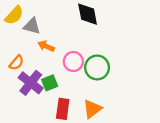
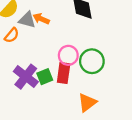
orange arrow: (46, 46) -> (41, 19), moved
orange semicircle: (16, 63) -> (12, 35), moved
red rectangle: (63, 109) -> (64, 73), moved

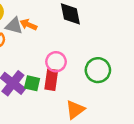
green circle: (92, 61) -> (98, 70), moved
green square: (45, 77) -> (32, 83), turned 35

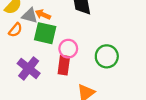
green square: (32, 83) -> (45, 33), moved, size x1.5

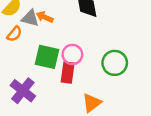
green square: (45, 33) -> (47, 57), moved
purple cross: (29, 68) -> (23, 91), moved

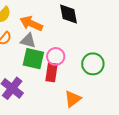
orange arrow: (45, 17) -> (31, 24), size x1.5
gray triangle: (30, 18) -> (28, 41), moved

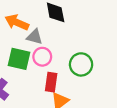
gray triangle: (28, 41) -> (35, 37), moved
red rectangle: (51, 72) -> (51, 82), moved

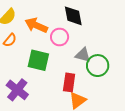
gray triangle: (35, 37) -> (83, 55), moved
pink circle: (42, 57) -> (60, 37), moved

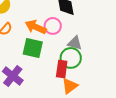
orange arrow: (36, 25) -> (36, 27), moved
green circle: (98, 66) -> (71, 58), moved

